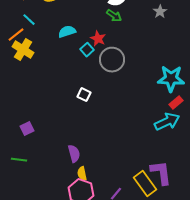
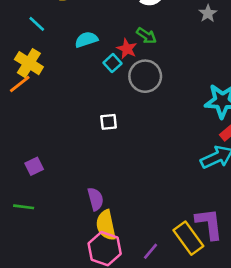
green arrow: (114, 16) -> (146, 36), moved
orange line: (16, 35) -> (20, 84), moved
white square: (84, 95) -> (109, 122), turned -32
yellow semicircle: (82, 174) -> (106, 225), size x1.6

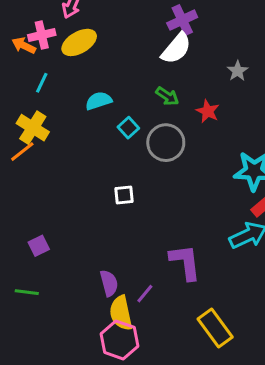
cyan line: (37, 24) -> (42, 83), turned 72
red star: (127, 49) -> (208, 111), moved
purple L-shape: (209, 224) -> (185, 262), moved
purple line: (150, 251) -> (145, 294), moved

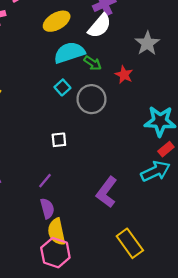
yellow ellipse: (79, 42) -> (57, 21), moved
gray star: (238, 71) -> (147, 43), size x1.5
cyan semicircle: (99, 101) -> (69, 53), moved, size x1.5
purple L-shape: (185, 262) -> (107, 192), turned -136
purple line: (145, 294) -> (45, 181), moved

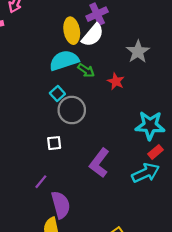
yellow ellipse: (57, 21) -> (72, 31), moved, turned -70
gray circle: (91, 99) -> (72, 110), moved
purple L-shape: (107, 192) -> (99, 163), moved
purple semicircle: (47, 208) -> (61, 205), moved, size x1.4

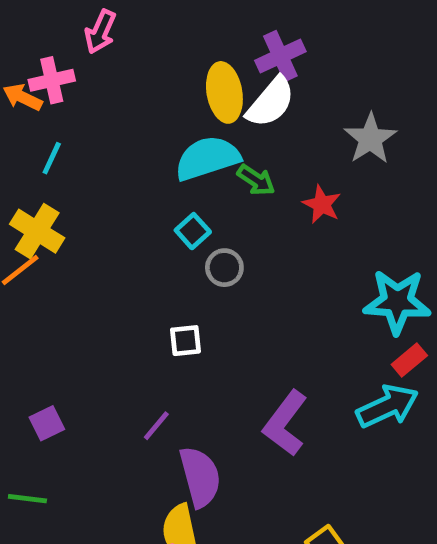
gray circle: (72, 110) -> (224, 268), size x0.6
purple L-shape: (99, 163) -> (285, 423), moved

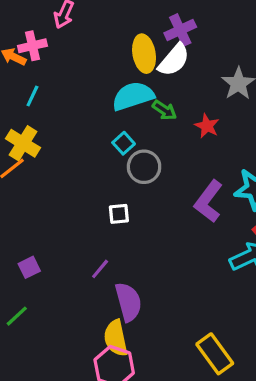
gray circle: (224, 268) -> (144, 167), size x1.4
purple L-shape: (285, 423) -> (208, 201), moved
green line: (27, 499) -> (17, 316), turned -50

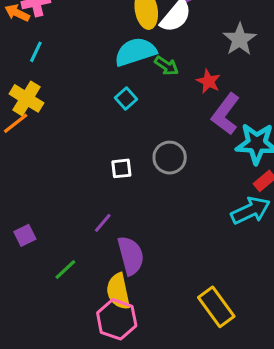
gray circle: (144, 167) -> (170, 158), moved
purple L-shape: (208, 201) -> (226, 114), moved
purple square: (29, 267) -> (25, 235), moved
green line: (17, 316) -> (65, 270), moved

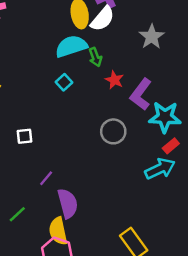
green arrow: (166, 66) -> (95, 57), turned 36
red star: (208, 81) -> (114, 80), moved
gray circle: (170, 158) -> (113, 131), moved
white square: (121, 168) -> (24, 136), moved

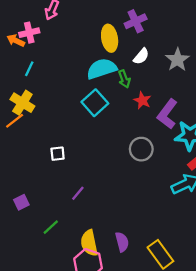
white semicircle: (102, 19) -> (141, 56), moved, size x0.7
cyan square: (64, 82) -> (95, 103), size x1.6
purple semicircle: (68, 203) -> (122, 242), moved, size x0.7

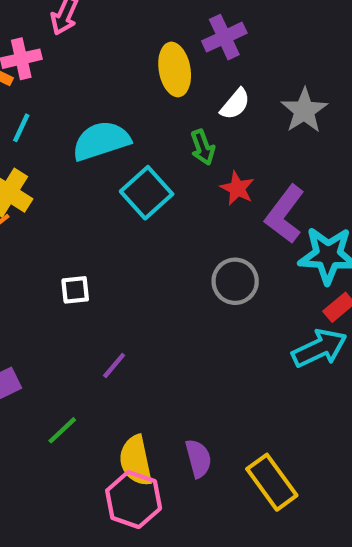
cyan semicircle: (102, 69) -> (101, 141), moved

